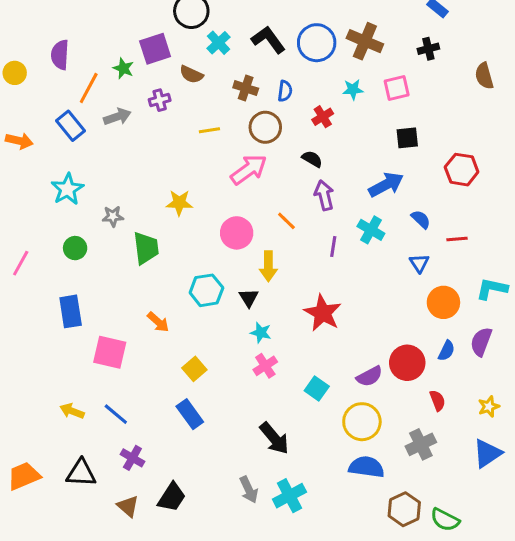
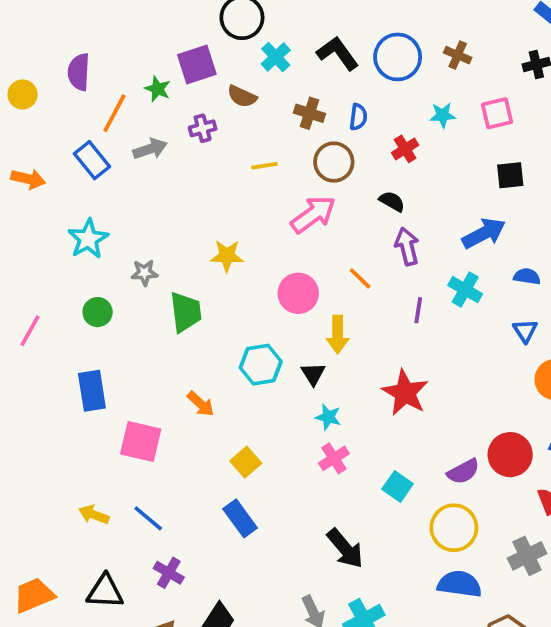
brown cross: (365, 41) -> (458, 55), size x0.6
blue semicircle: (421, 219) -> (527, 276), turned -35

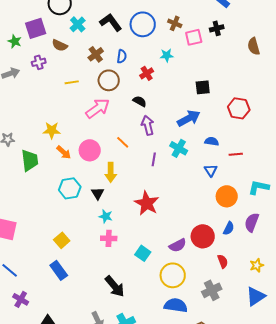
brown cross: (309, 113) -> (96, 54), turned 35
pink square: (497, 113) -> (194, 37), moved
orange arrow: (201, 404) -> (64, 152), moved
pink cross: (334, 458) -> (109, 238), turned 35

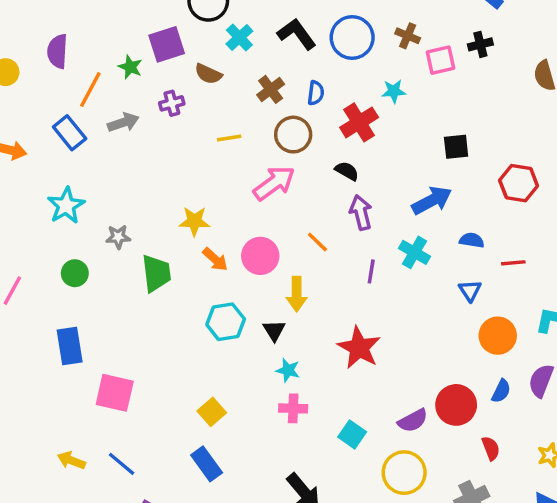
red cross: (147, 73) -> (359, 122), size x1.5

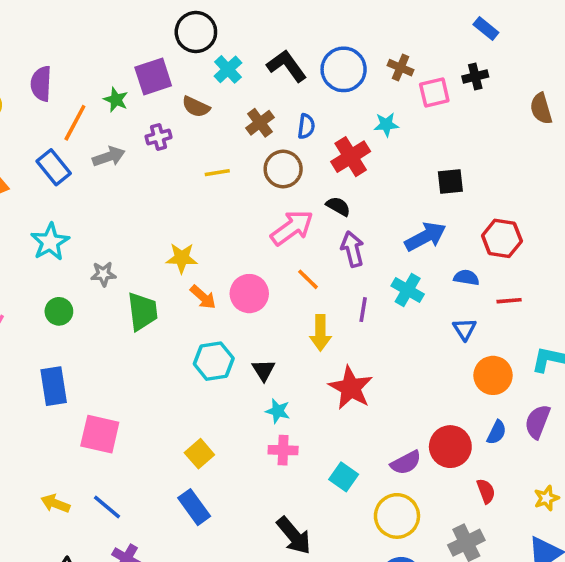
pink arrow: (274, 183) -> (292, 228), moved
red hexagon: (519, 183) -> (502, 238), moved
yellow arrow: (297, 294) -> (320, 333), moved

